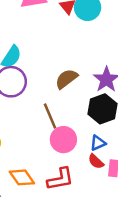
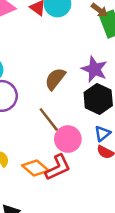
orange diamond: (22, 177) -> (35, 168), moved
red L-shape: (60, 179) -> (58, 167), moved

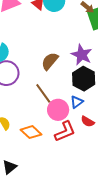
blue triangle: (102, 134) -> (77, 102), moved
red L-shape: (58, 167) -> (65, 132), moved

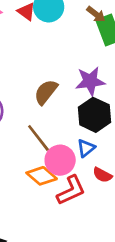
purple star: (82, 55) -> (90, 81), turned -30
orange diamond: (31, 132) -> (42, 176), moved

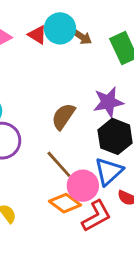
brown arrow: (96, 14) -> (82, 37), moved
blue triangle: (86, 148) -> (109, 171), size x1.5

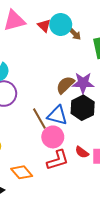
brown semicircle: (63, 116) -> (65, 85), moved
blue triangle: (109, 171) -> (57, 115), moved, turned 45
orange diamond: (65, 203) -> (22, 172), moved

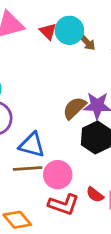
blue triangle: (57, 115) -> (32, 145), moved
brown line: (39, 119) -> (28, 169), moved, turned -65
red L-shape: (58, 160) -> (64, 204), turned 35

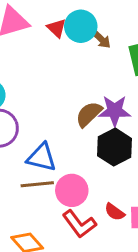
red L-shape: (64, 204) -> (79, 224), turned 36

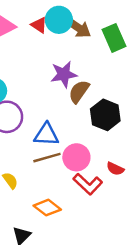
brown arrow: (101, 39) -> (78, 27), size x1.5
purple star: (115, 111) -> (64, 74), moved

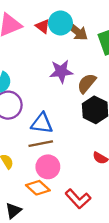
brown semicircle: (79, 92) -> (87, 83), moved
pink circle: (76, 157) -> (48, 167), moved
red L-shape: (88, 184) -> (78, 199), moved

